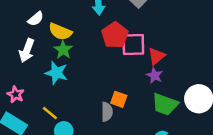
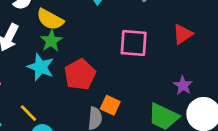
red pentagon: (115, 35) -> (80, 74), moved
red triangle: (157, 56) -> (183, 34), moved
purple star: (155, 76) -> (183, 85), moved

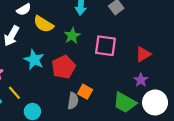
red triangle: (183, 34) -> (143, 54), moved
green star: (51, 41) -> (72, 36), moved
yellow line: (28, 113) -> (14, 93), moved

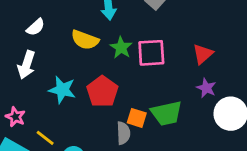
yellow semicircle: (43, 24) -> (85, 40), moved
green star: (72, 36) -> (121, 48), moved
green trapezoid: (125, 103) -> (166, 113), moved, turned -30

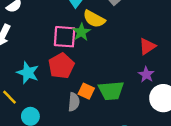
yellow semicircle: (85, 40) -> (94, 19), moved
pink square: (151, 53) -> (65, 37), moved
cyan star: (62, 90) -> (28, 73), moved

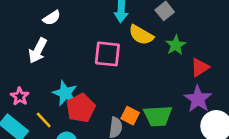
green star: (81, 32) -> (176, 45), moved
red pentagon: (61, 66) -> (81, 108), moved
purple star: (146, 75) -> (198, 99), size x1.5

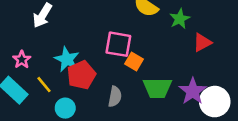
pink square: (107, 54) -> (118, 44), moved
purple star: (198, 99) -> (193, 91), moved
orange square: (130, 116) -> (134, 61), moved

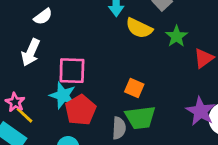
pink square: (118, 44) -> (72, 71), moved
yellow line: (44, 85) -> (24, 115), moved
green trapezoid: (157, 88) -> (140, 118), moved

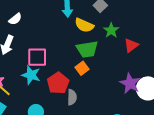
orange square: (134, 88) -> (82, 68), turned 32
red pentagon: (80, 110) -> (58, 83), moved
green trapezoid: (140, 118) -> (87, 49), moved

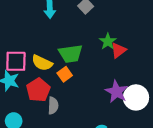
yellow semicircle: (84, 25) -> (42, 63), moved
green star: (111, 30) -> (108, 41), moved

